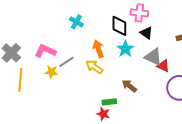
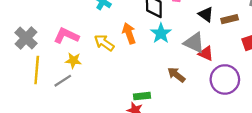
black triangle: (146, 33) -> (206, 14), moved
gray line: (66, 62) -> (63, 81), moved
yellow arrow: (94, 67) -> (104, 43), moved
brown arrow: (129, 86) -> (176, 75), moved

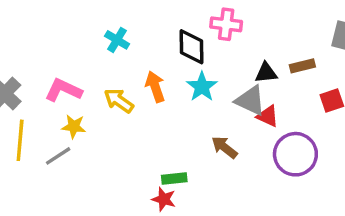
black triangle: (206, 14) -> (266, 73), moved, turned -42

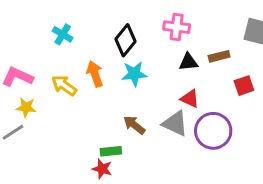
pink cross: (226, 24) -> (177, 27), moved
black diamond: (192, 47) -> (126, 40), turned 40
cyan star: (202, 87) -> (134, 74), turned 30
gray triangle: (250, 101) -> (175, 124), moved
brown arrow: (224, 147) -> (134, 125), moved

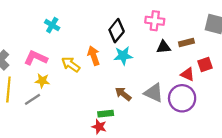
cyan cross: (63, 34) -> (52, 25), moved
red triangle: (190, 99) -> (188, 74), moved

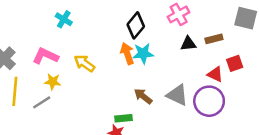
pink cross: (155, 21) -> (179, 14), turned -36
orange arrow: (94, 56) -> (127, 54), moved

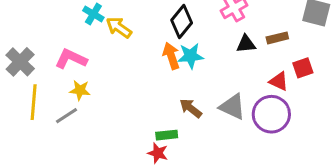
yellow arrow: (84, 63) -> (119, 27), moved

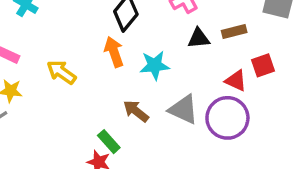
yellow arrow: (119, 27) -> (61, 72), moved
cyan star: (191, 56) -> (155, 65), moved
green rectangle: (167, 135) -> (109, 142), turned 54

